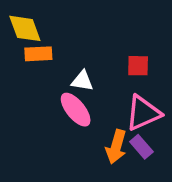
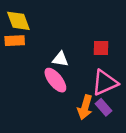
orange rectangle: (38, 54) -> (15, 41), moved

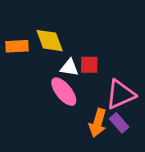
yellow diamond: (18, 21) -> (50, 41), moved
red square: (101, 48) -> (89, 65), moved

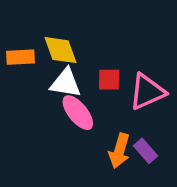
white triangle: (69, 67) -> (66, 83), moved, size x1.4
pink triangle: (120, 94) -> (147, 92), moved

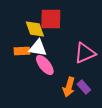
orange rectangle: (21, 57) -> (22, 51), moved
red square: (109, 80) -> (51, 19), moved, size x1.6

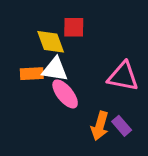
red square: (51, 19) -> (74, 27), size x0.7
pink triangle: (85, 53) -> (123, 77), turned 35

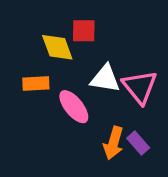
white triangle: (55, 69) -> (105, 79), moved
pink triangle: (123, 77) -> (140, 87), turned 40

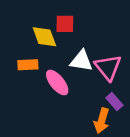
orange arrow: (113, 143) -> (102, 121), moved
purple rectangle: (138, 143) -> (114, 102), moved

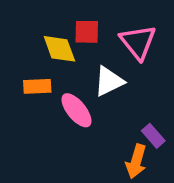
white triangle: (81, 61) -> (109, 81), turned -35
pink triangle: (108, 67) -> (138, 42), moved

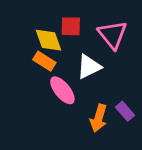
orange rectangle: (37, 86) -> (44, 61), moved, turned 35
orange arrow: (136, 161) -> (99, 118), moved

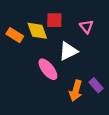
pink triangle: (113, 35) -> (86, 26), size x0.6
orange rectangle: (44, 61) -> (15, 35), moved

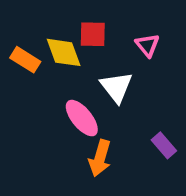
white triangle: (68, 51) -> (116, 87), turned -42
orange arrow: (76, 91) -> (100, 158), moved

